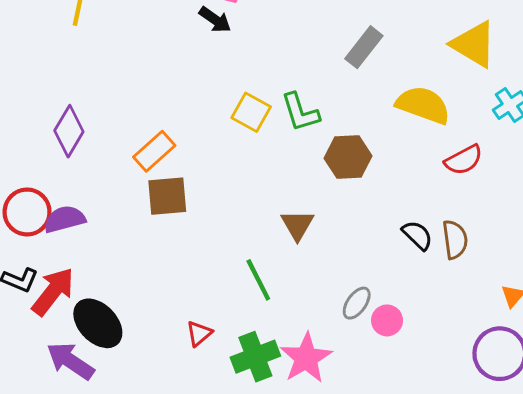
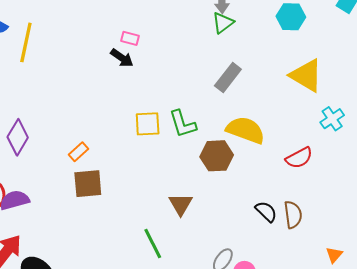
yellow semicircle: (423, 105) -> (246, 130), moved
yellow square: (251, 112) -> (148, 124), turned -32
orange rectangle: (154, 151) -> (79, 152), size x0.7

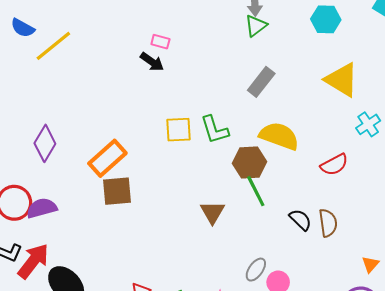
yellow line: (26, 42) -> (53, 46), turned 39
orange rectangle: (79, 152) -> (107, 158), size x1.8
green line: (153, 243) -> (256, 191), moved

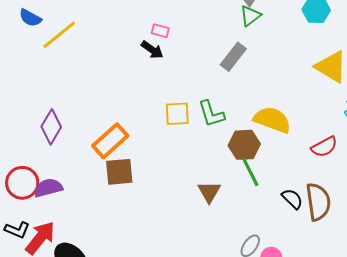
gray rectangle: (261, 82) -> (233, 57), moved
brown semicircle: (328, 223) -> (318, 202), size x1.4

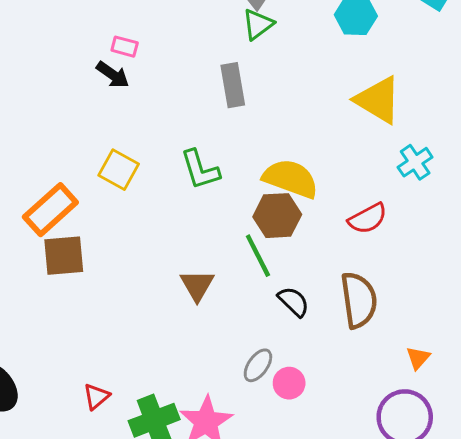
gray rectangle: (233, 57) -> (233, 85), turned -48
yellow square: (177, 114) -> (119, 170), moved, turned 32
brown hexagon: (244, 145) -> (277, 216), moved
black semicircle: (292, 199) -> (294, 302), moved

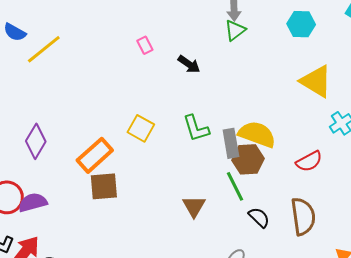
pink rectangle: (125, 47) -> (145, 45), turned 48
black arrow: (113, 75) -> (189, 64), moved
gray rectangle: (233, 85) -> (231, 143), moved

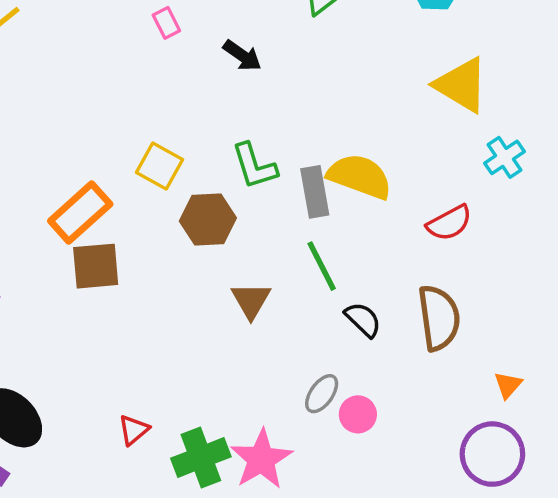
brown hexagon: (248, 159) -> (208, 219), moved

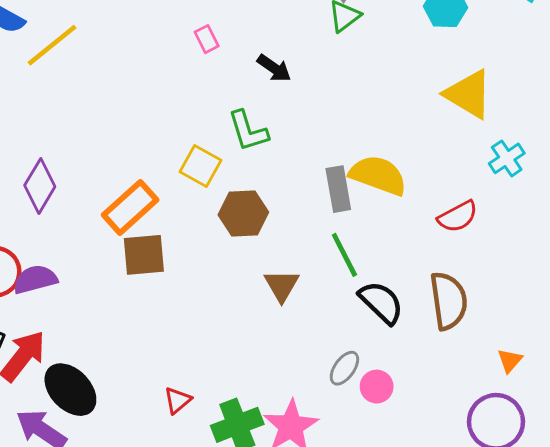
green L-shape: (254, 166) -> (248, 131), moved
black semicircle: (363, 320) -> (381, 302), size x1.4

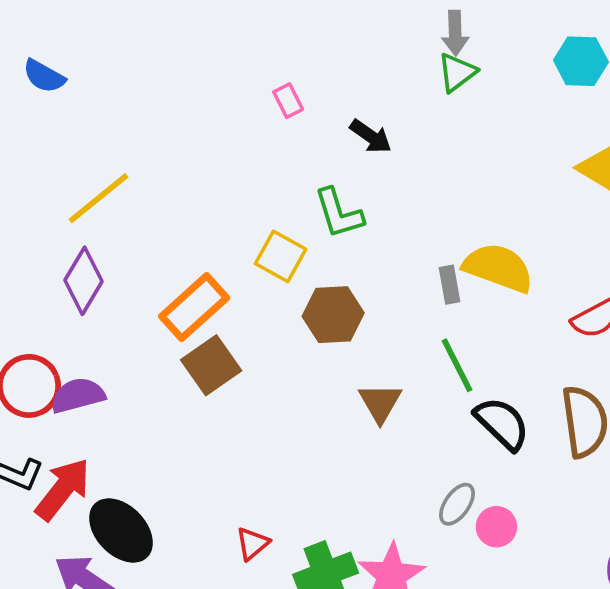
yellow line: (52, 45) -> (98, 198), moved
gray rectangle: (338, 189) -> (450, 285), size x0.7
brown square: (144, 255) -> (211, 365), turned -30

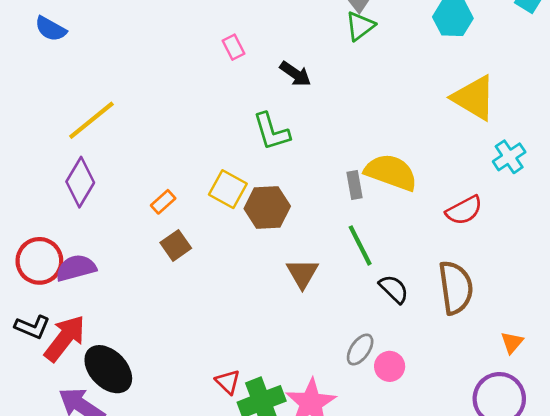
yellow square: (281, 256) -> (228, 189), moved
orange rectangle: (194, 307) -> (163, 202), size x0.5
brown square: (211, 365) -> (176, 245), size x0.7
black semicircle: (502, 423) -> (394, 289), size x0.7
red triangle: (252, 544) -> (228, 382), moved, turned -36

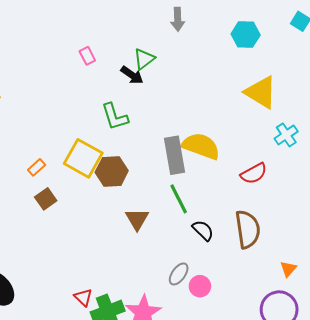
green triangle: (360, 26) -> (144, 59), moved
gray rectangle: (354, 185) -> (175, 155), size x1.8
yellow square: (228, 189) -> (83, 158), size x1.4

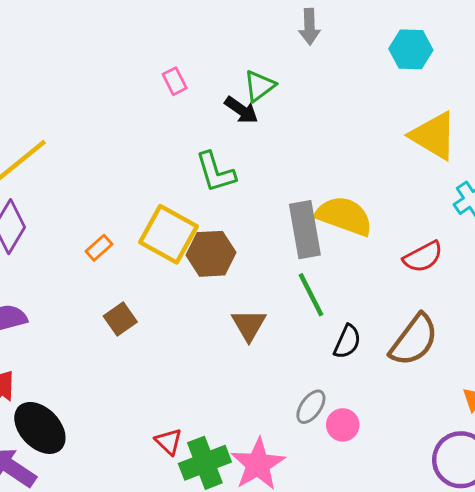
brown square: (46, 199) -> (120, 319), moved
brown semicircle: (248, 229) -> (414, 340), turned 45
black semicircle: (203, 230) -> (347, 342), turned 70

